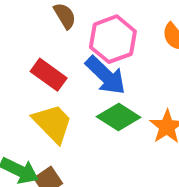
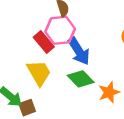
pink hexagon: (113, 39) -> (60, 30), moved

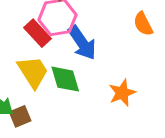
green diamond: (81, 79) -> (65, 79), moved, turned 30

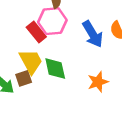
blue arrow: (82, 43) -> (93, 34), moved
brown square: (20, 116) -> (24, 78), moved

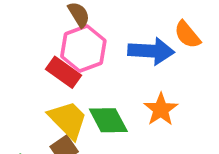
blue arrow: (93, 34) -> (151, 51), turned -40
orange star: (98, 82) -> (161, 109), moved

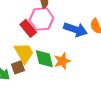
orange star: (161, 109) -> (62, 61), moved

